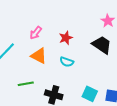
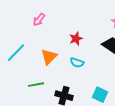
pink arrow: (36, 33) -> (39, 20), moved
orange triangle: (39, 56) -> (49, 57), turned 48

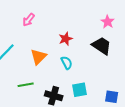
cyan semicircle: (77, 63) -> (67, 63), turned -136
cyan square: (100, 95) -> (80, 90), moved, turned -35

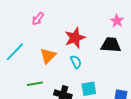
red star: (66, 39) -> (75, 38), size x1.5
black trapezoid: (102, 46) -> (111, 45), turned -30

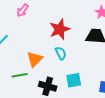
orange triangle: (48, 56) -> (35, 59), moved

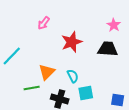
pink arrow: (23, 10) -> (44, 23), moved
cyan semicircle: (61, 53) -> (73, 76), moved

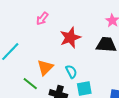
green line: (32, 88) -> (30, 84), turned 49

